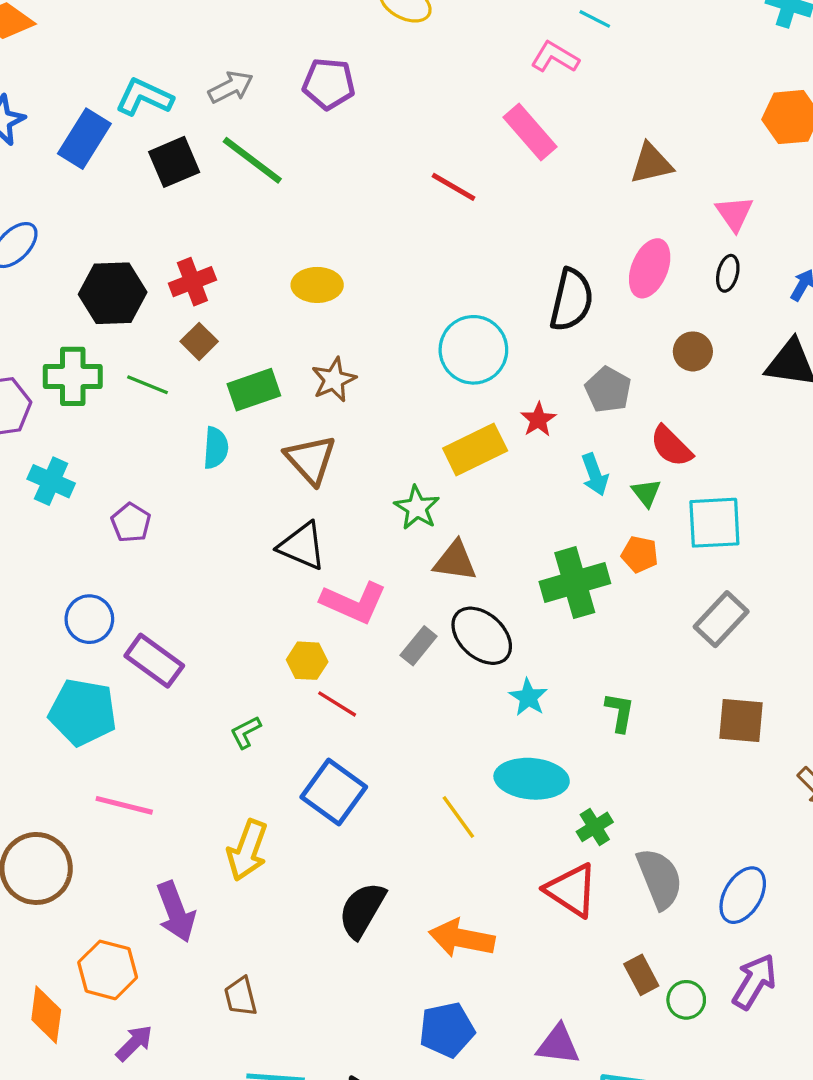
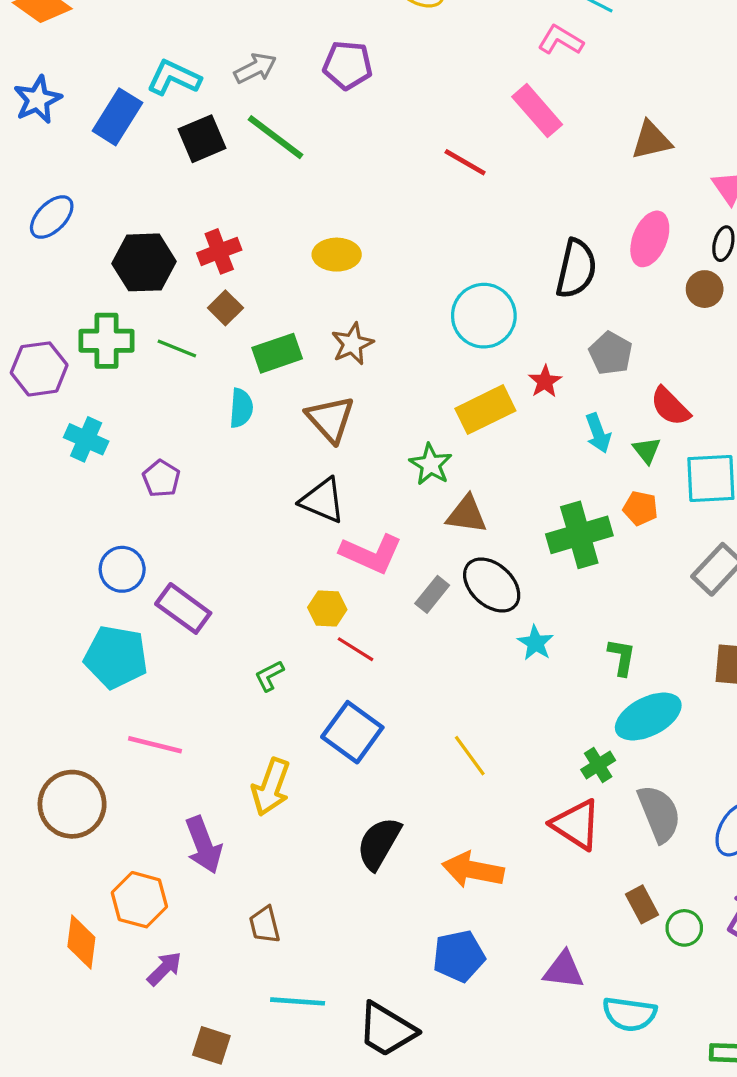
brown circle: (693, 351) -> (705, 289), moved
cyan ellipse: (532, 779) -> (648, 717), moved, turned -32

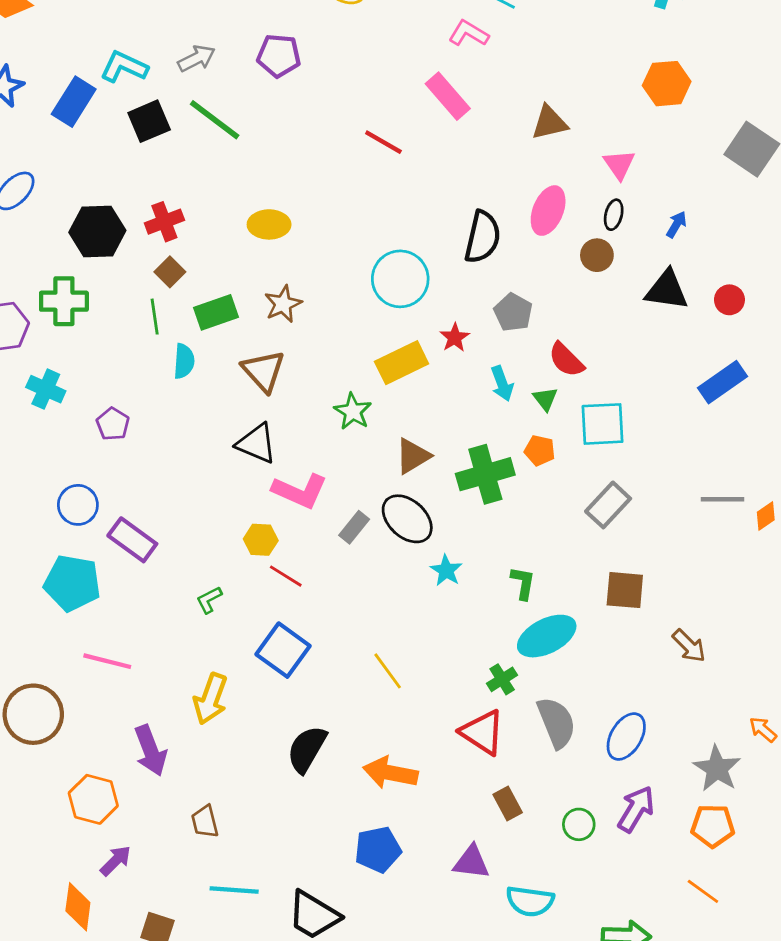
green line: (177, 349) -> (155, 317), moved, turned 60
brown triangle: (467, 515) -> (413, 456), moved, turned -39
brown rectangle: (642, 904) -> (508, 803), moved
orange diamond: (81, 942) -> (78, 907), moved

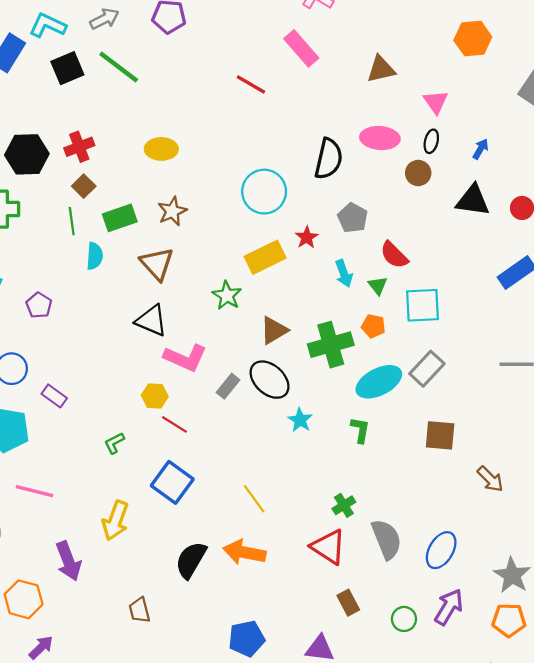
pink ellipse: (548, 211) -> (380, 138), turned 72
purple rectangle: (132, 540) -> (54, 396), size x0.7
cyan ellipse: (547, 636) -> (379, 382), moved
orange arrow: (390, 773) -> (244, 552), moved
brown trapezoid: (205, 822) -> (139, 610), moved

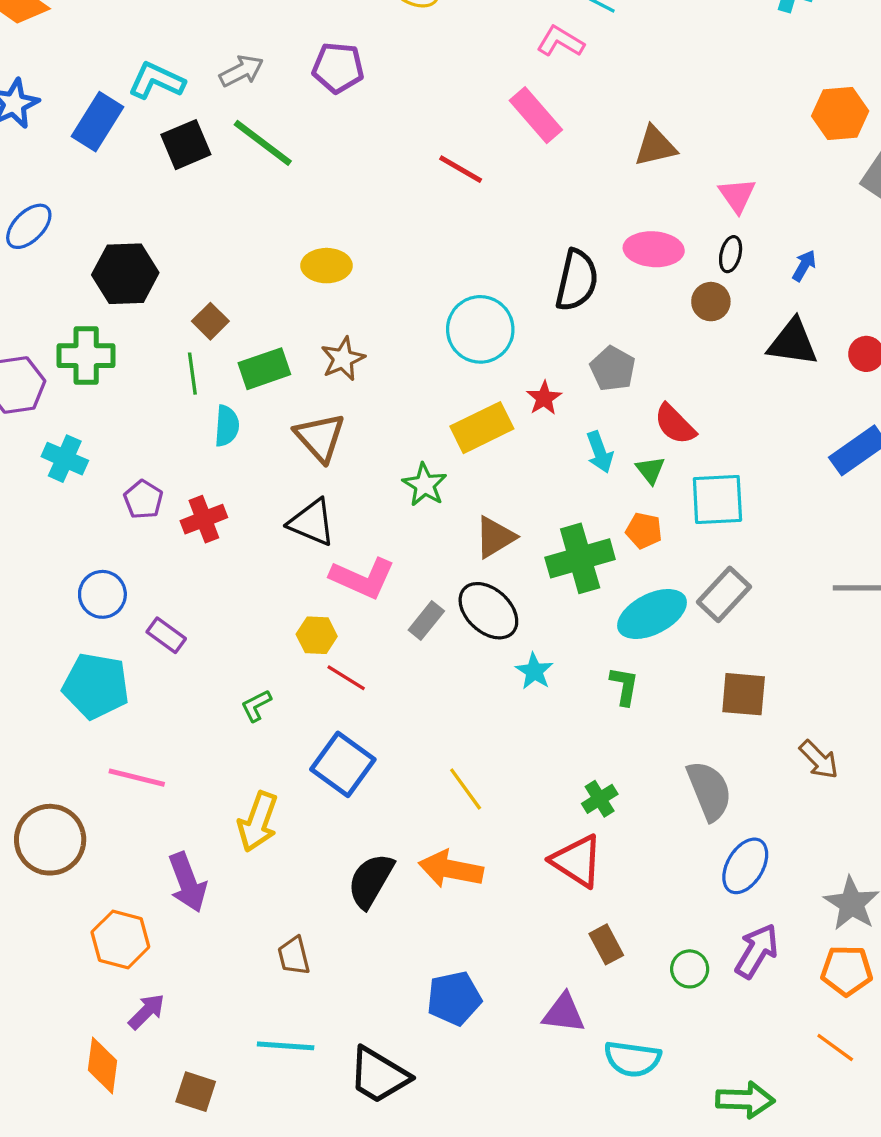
orange hexagon: (473, 39) -> (840, 113), moved
red cross: (79, 147) -> (204, 519), moved
gray semicircle: (386, 539) -> (709, 791), moved

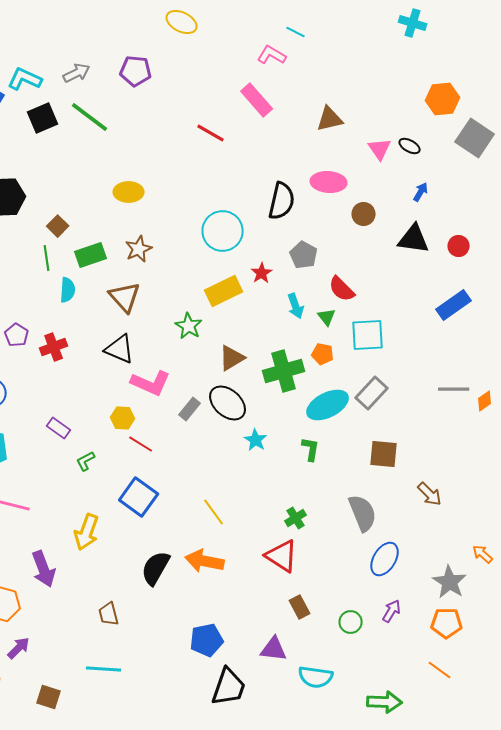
black ellipse: (731, 254) -> (410, 146), moved, turned -75
purple rectangle: (166, 635) -> (59, 428), moved
purple arrow: (757, 951) -> (392, 611), size x0.7
black trapezoid: (379, 1075) -> (229, 687), moved, turned -102

